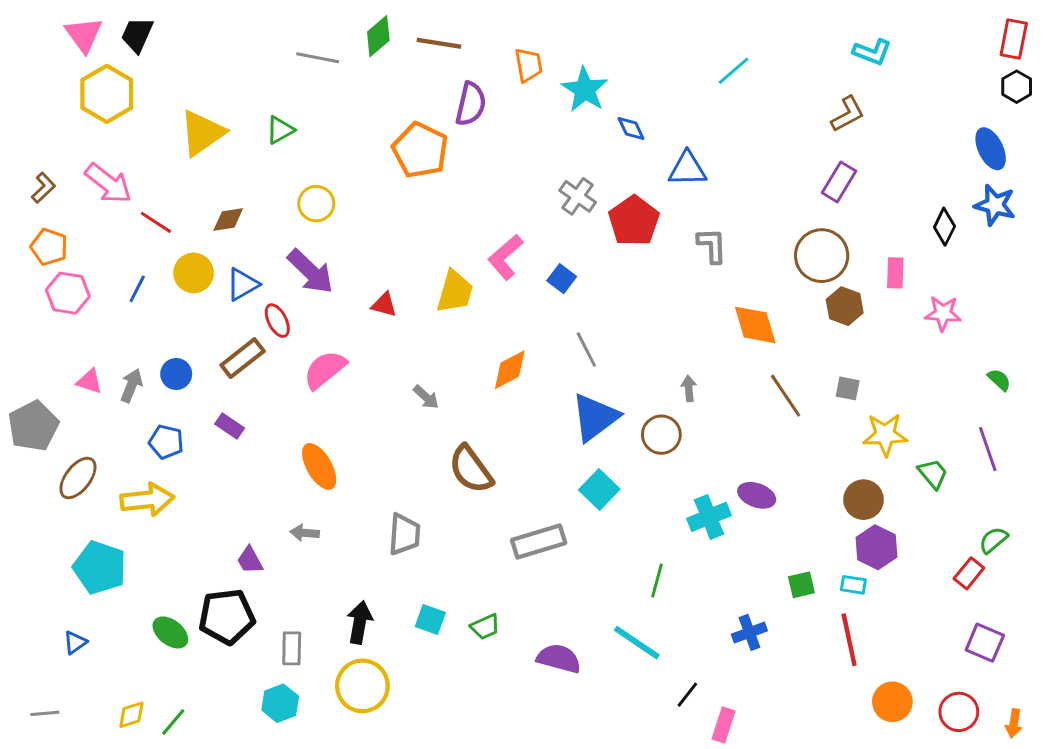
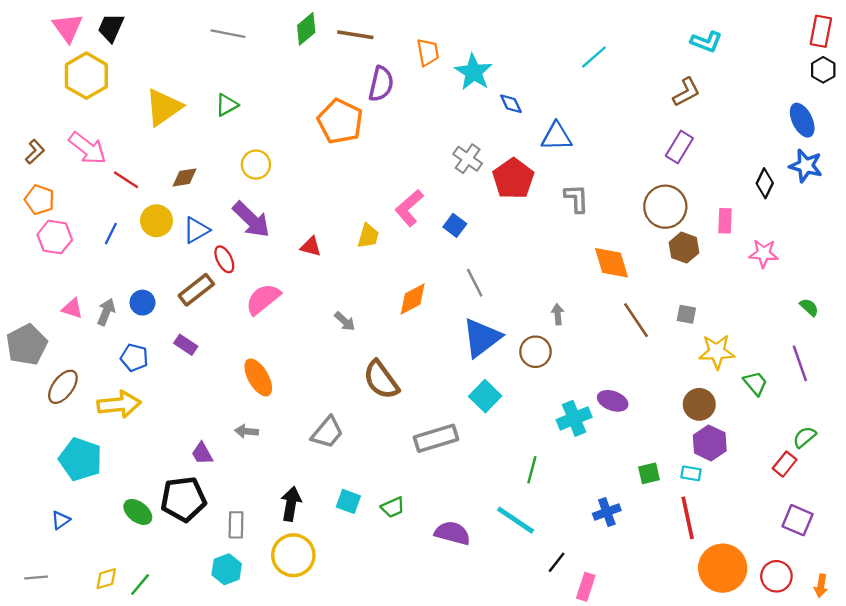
gray line: (318, 58) -> (228, 34), moved
yellow trapezoid: (455, 292) -> (368, 236), size x0.7
gray trapezoid: (404, 534) -> (327, 432), turned 36
orange circle: (892, 702) -> (723, 568), size x1.5

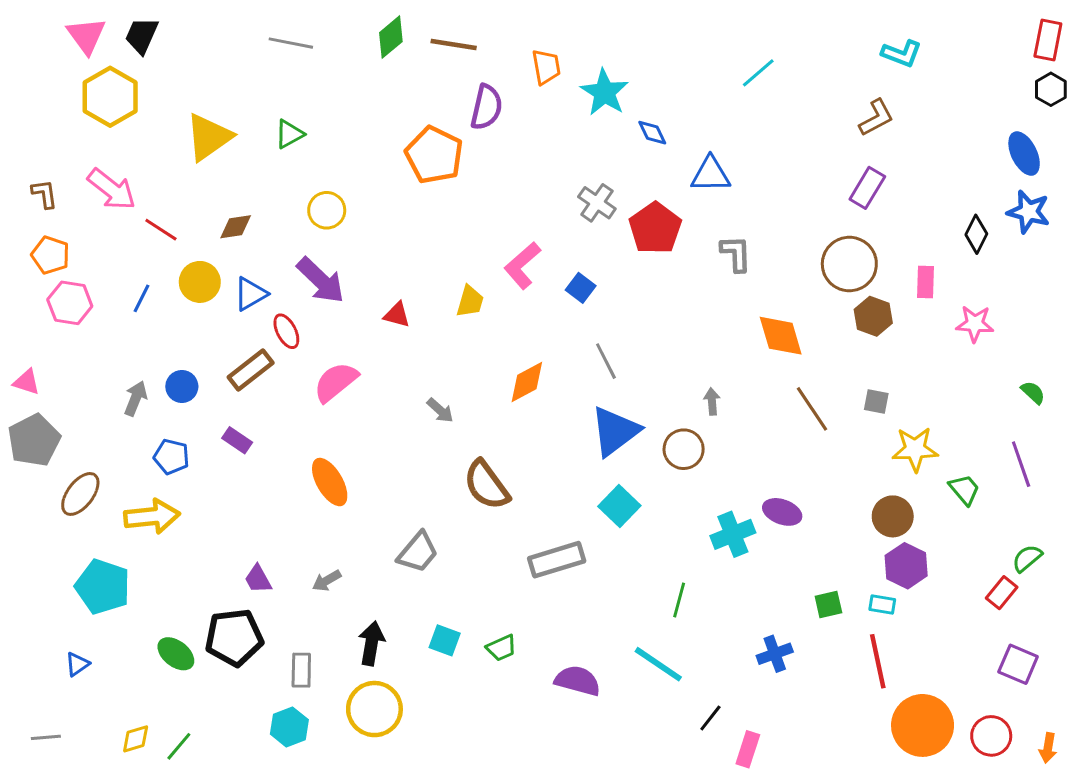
brown L-shape: (35, 152) -> (44, 194), turned -55
pink triangle: (72, 308) -> (27, 382), moved
gray arrow: (247, 431) -> (327, 581), moved, turned -35

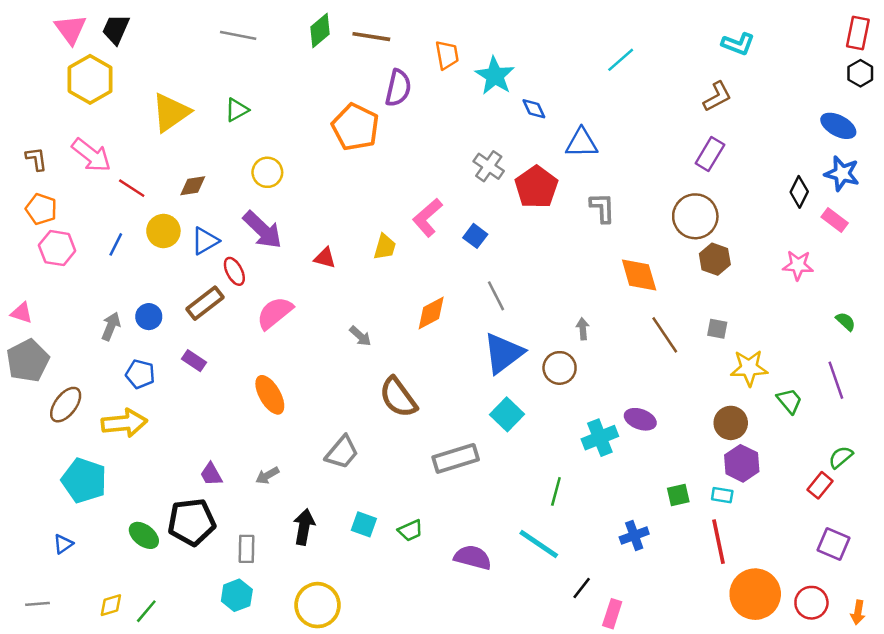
blue ellipse: (1024, 154) -> (838, 126), turned -36
pink rectangle: (926, 282) -> (835, 220), moved, turned -55
yellow circle: (374, 709) -> (317, 605), moved

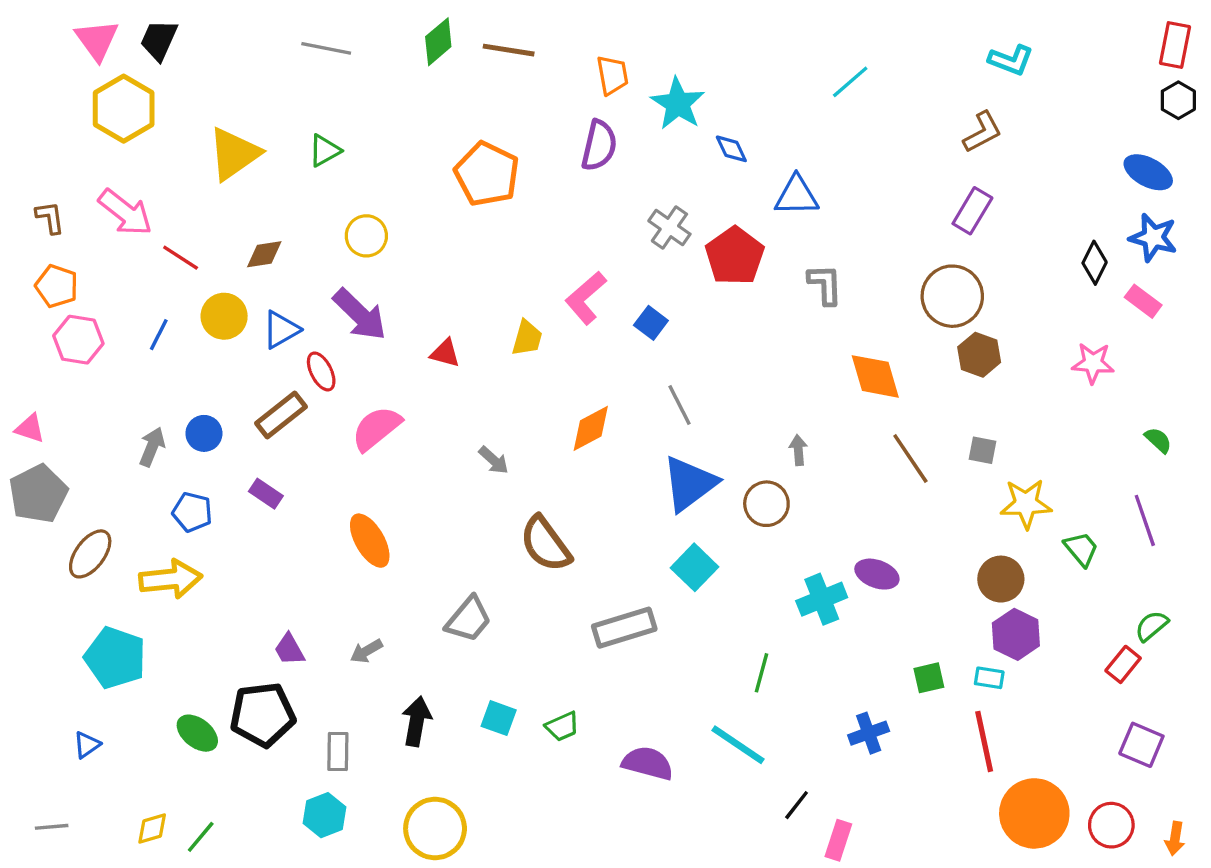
purple semicircle: (398, 88) -> (599, 145), moved

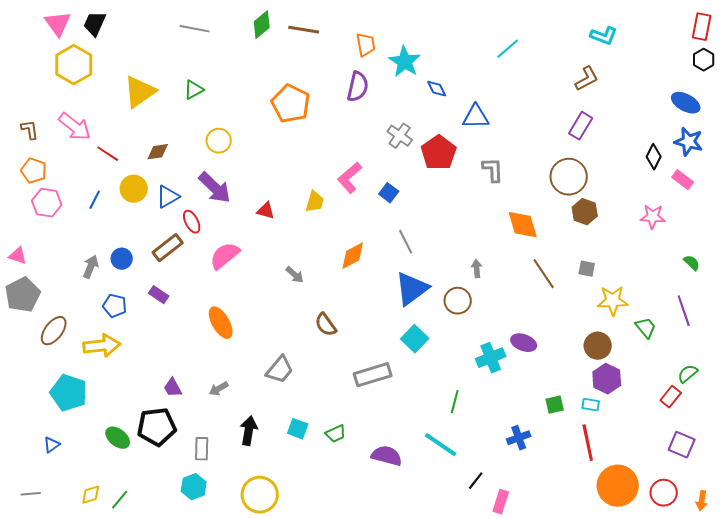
brown semicircle: (546, 544) -> (326, 325), size x0.7

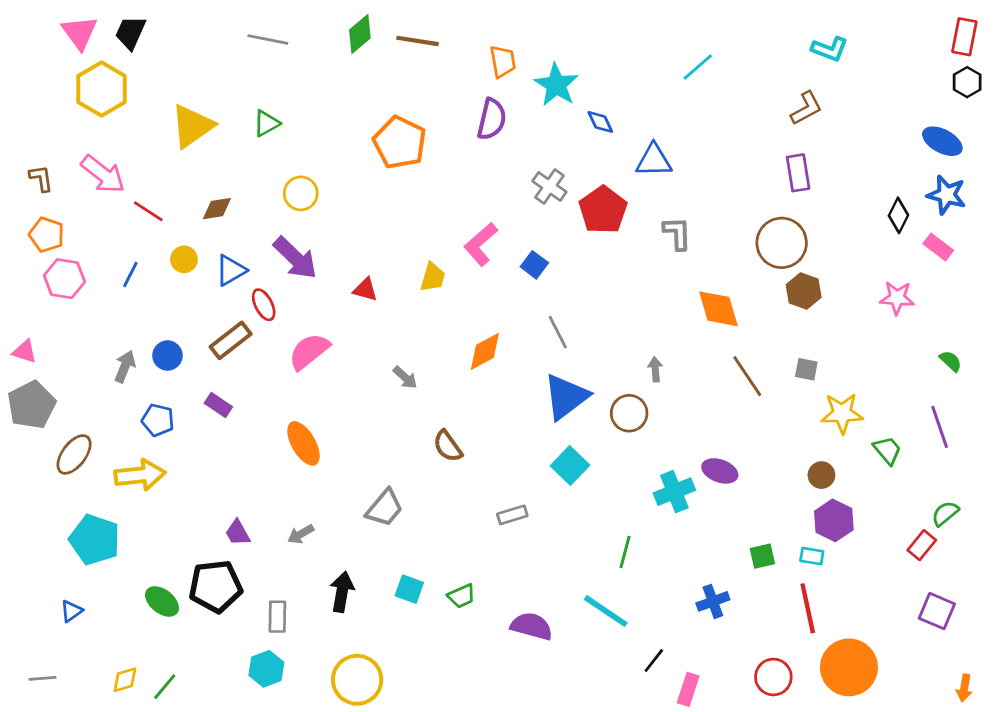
purple rectangle: (581, 126) -> (798, 173), turned -40
yellow circle: (134, 189) -> (184, 259), size x0.7
brown circle: (598, 346) -> (821, 475), size x0.7
gray rectangle: (373, 375) -> (512, 515), size x0.6
red circle: (664, 493) -> (773, 677), moved

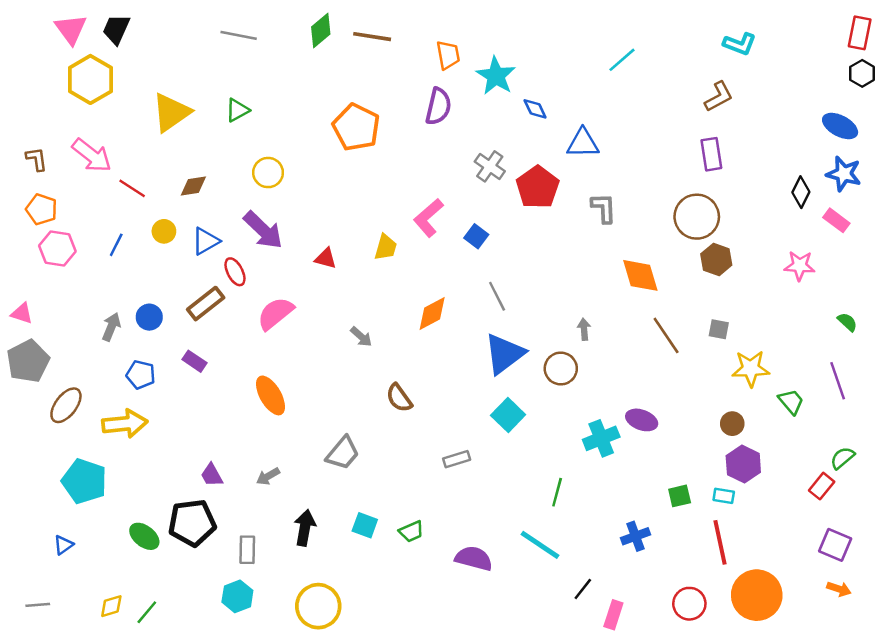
orange arrow: (964, 688) -> (839, 589), moved, turned -80

